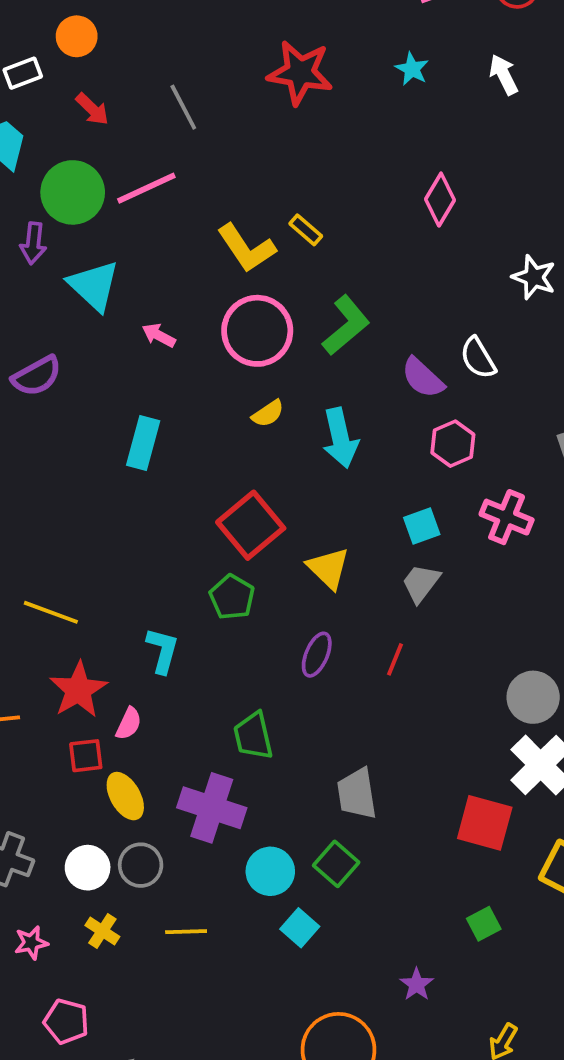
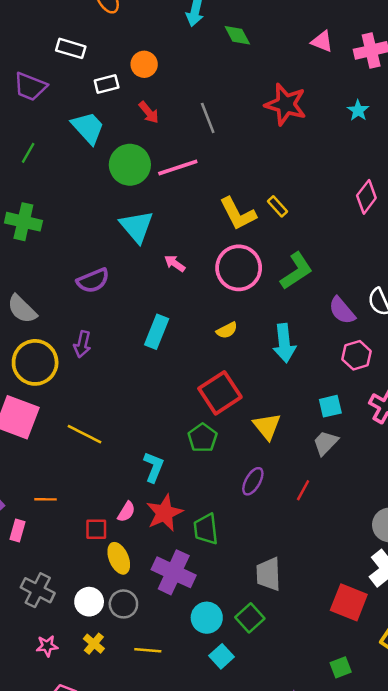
purple arrow: (33, 243) -> (82, 344), moved
yellow semicircle: (268, 414) -> (227, 330), moved
red star: (78, 690) -> (164, 513), moved

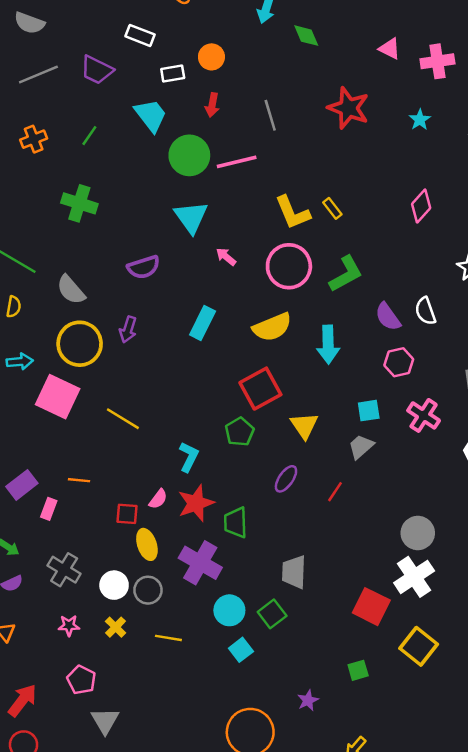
red arrow: (149, 112) -> (212, 105), turned 45
yellow semicircle: (227, 330) -> (272, 327), size x1.8

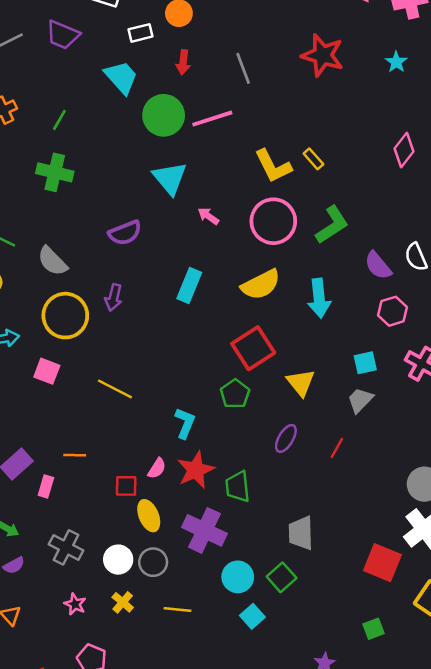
green line: (89, 136) -> (59, 120), moved
pink square: (58, 397) -> (47, 371), size x0.6
pink star: (69, 626) -> (75, 604), turned 30

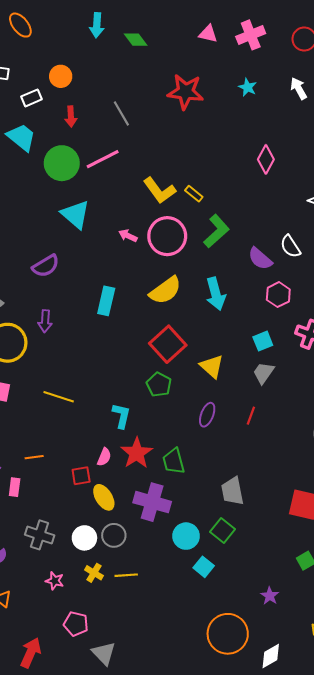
yellow rectangle: (313, 159) -> (194, 194), moved
pink arrow: (208, 216) -> (128, 236), moved
yellow line: (178, 610) -> (126, 575), moved

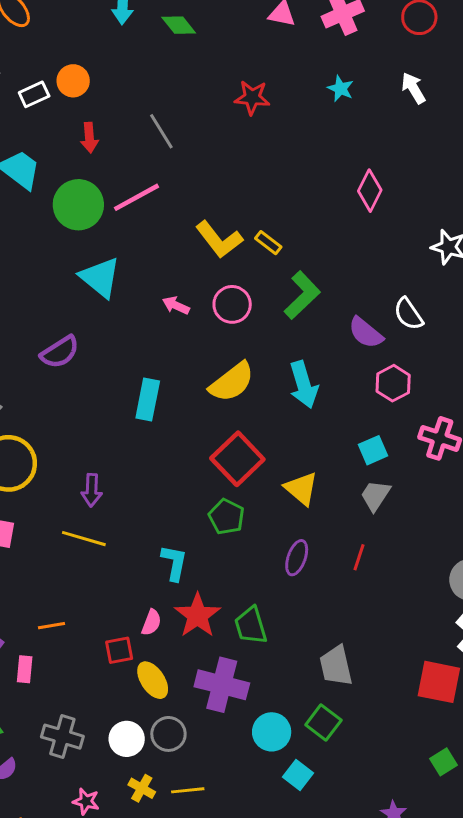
red star: (186, 92) -> (252, 98), size x0.7
white rectangle: (31, 98) -> (34, 94), moved
pink circle: (167, 236) -> (232, 304), size x0.7
purple arrow: (45, 321) -> (92, 490), moved

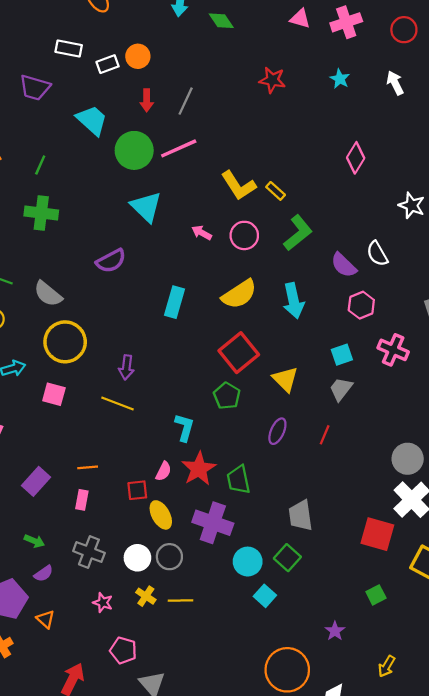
gray line: (161, 131) -> (186, 101), moved, turned 52
pink rectangle: (25, 669) -> (82, 500), moved

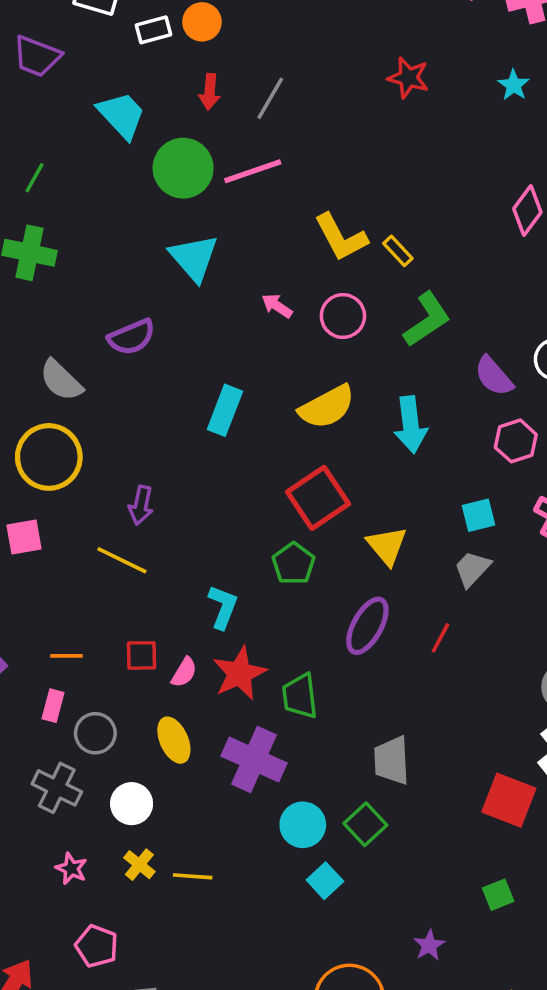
gray semicircle: (48, 294) -> (61, 380), moved
pink square: (54, 394) -> (24, 537), turned -30
purple ellipse: (277, 431) -> (367, 626), size x1.4
red square: (137, 490) -> (142, 655), moved
gray circle: (169, 557) -> (95, 733), moved

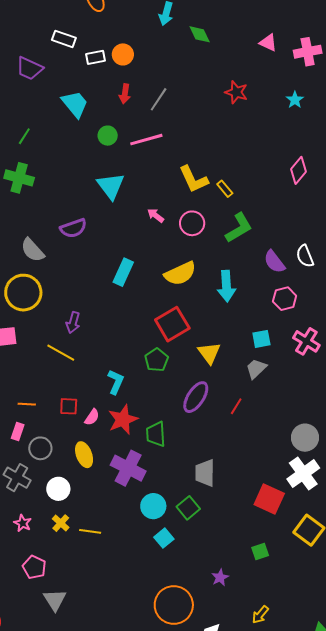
green circle: (183, 168) -> (108, 136), size x0.6

